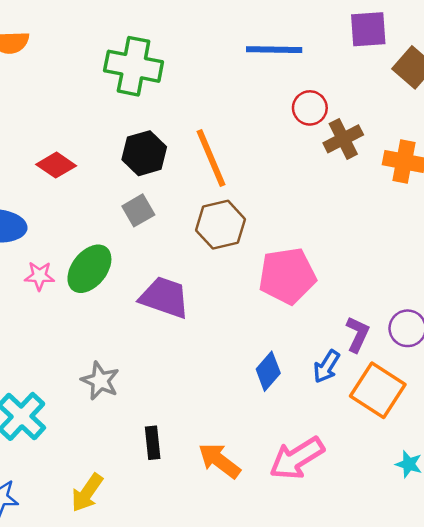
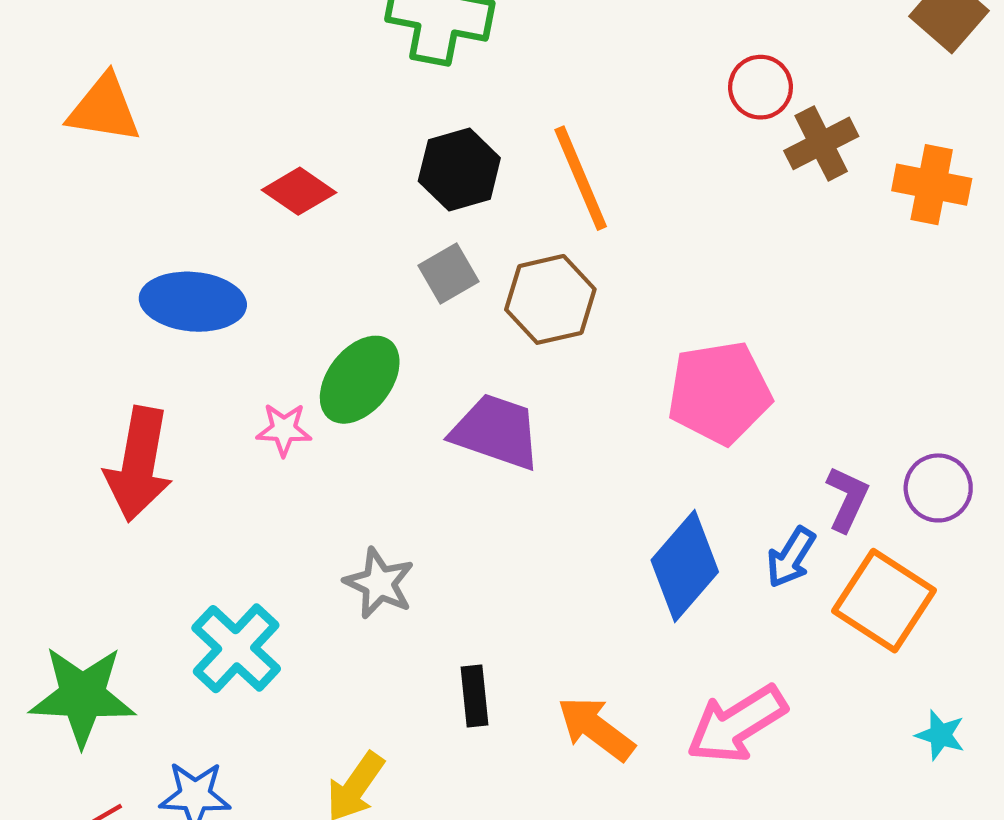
brown hexagon: (220, 225) -> (550, 299), moved
pink star: (39, 276) -> (284, 429), moved
blue diamond: (268, 371) -> (685, 566), size x1.5

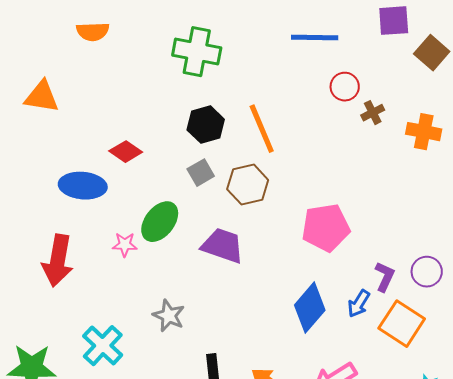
brown cross: (821, 143) -> (373, 113), size x0.7
red diamond: (299, 191) -> (126, 152), moved

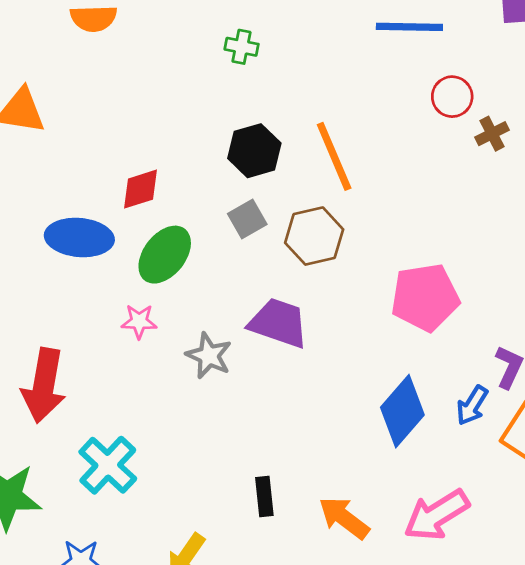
green cross: (197, 52) -> (242, 47), size x0.5
red diamond: (126, 152) -> (141, 189), turned -52
green ellipse: (160, 222) -> (165, 255), moved
red arrow: (58, 261) -> (44, 386), moved
gray star: (169, 316) -> (209, 356), moved

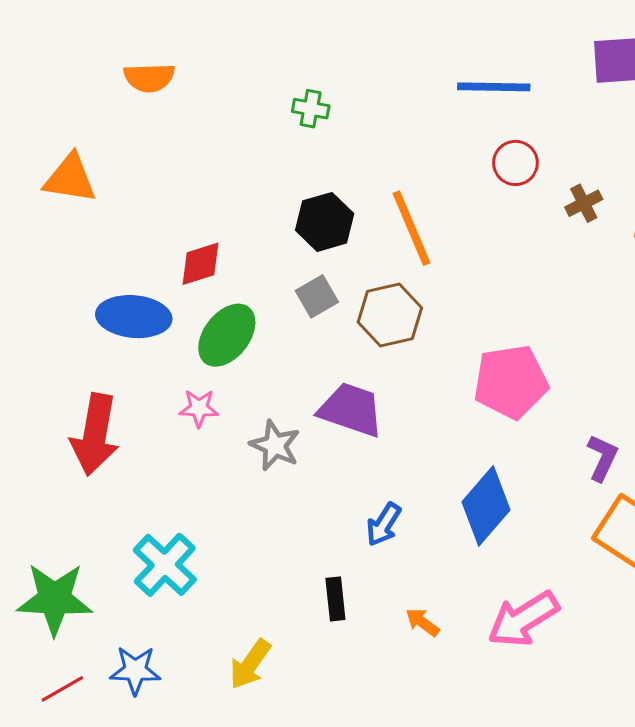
red circle: (452, 97) -> (515, 163), moved
red arrow: (44, 386) -> (95, 434), moved
blue arrow: (472, 405) -> (384, 524), moved
orange arrow: (344, 518) -> (422, 622), size x0.6

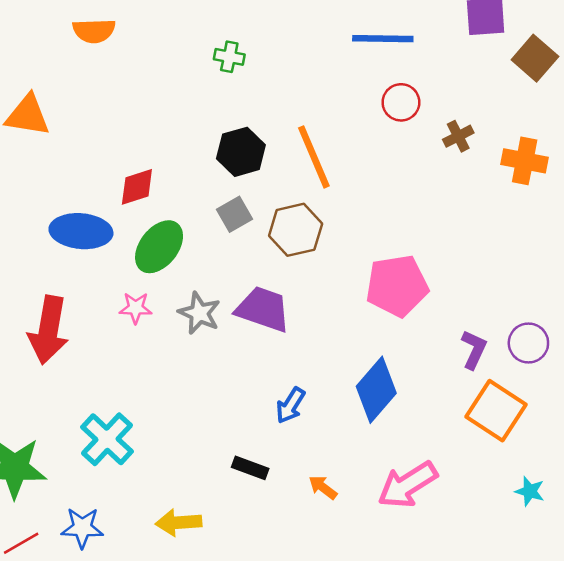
gray star: (275, 445) -> (199, 313), moved
black rectangle: (335, 599) -> (250, 468), turned -64
yellow arrow: (250, 664) -> (179, 523), turned 51

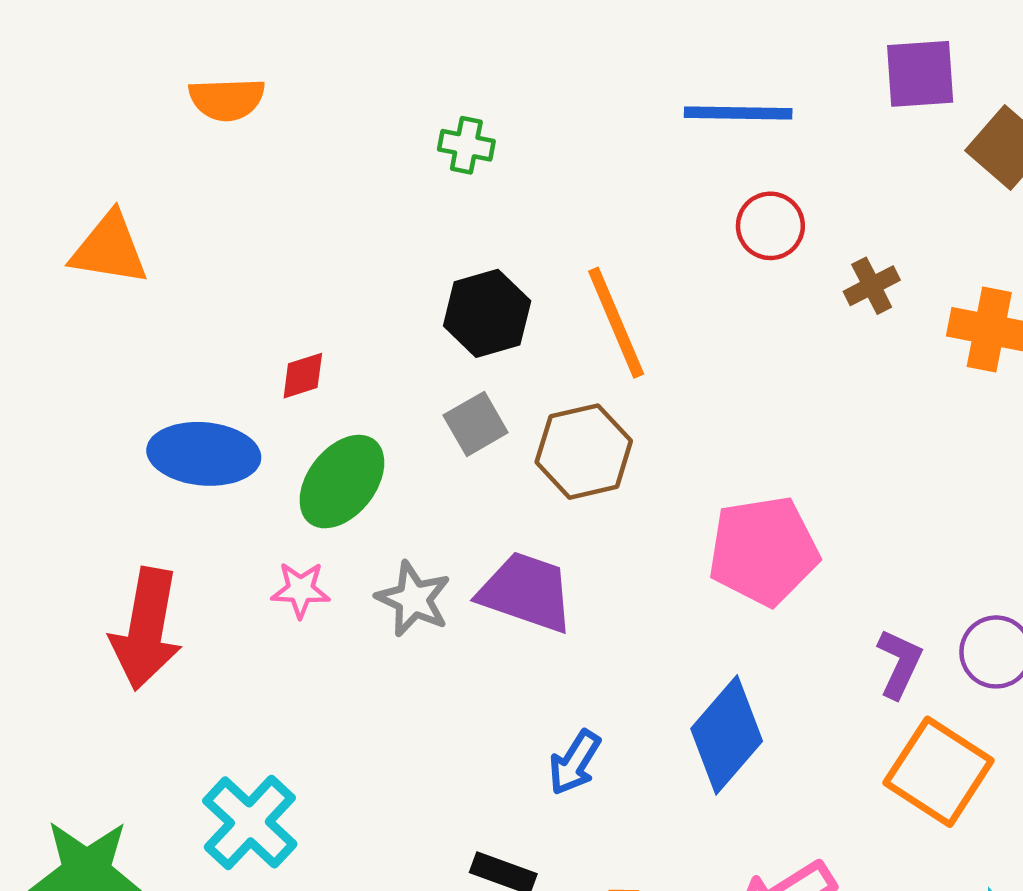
red diamond: (137, 187) -> (303, 376), size x0.7

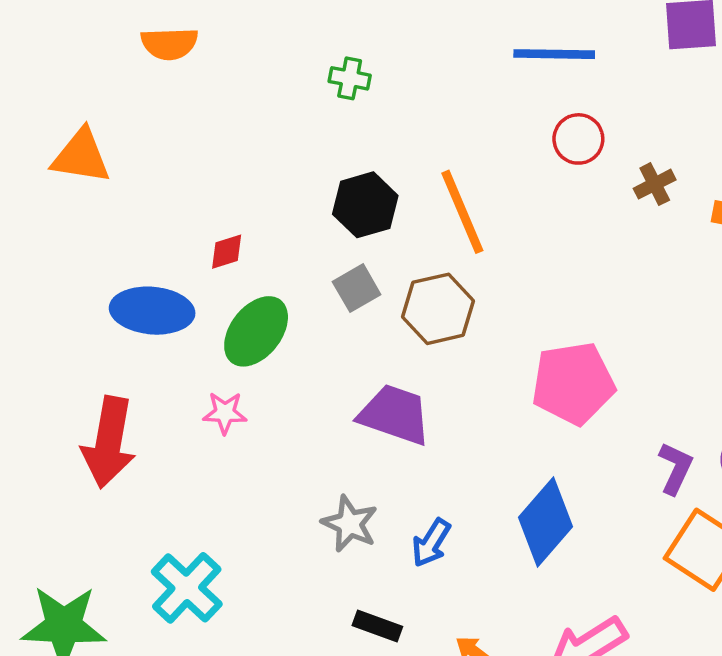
gray star: (413, 599) -> (350, 524), moved

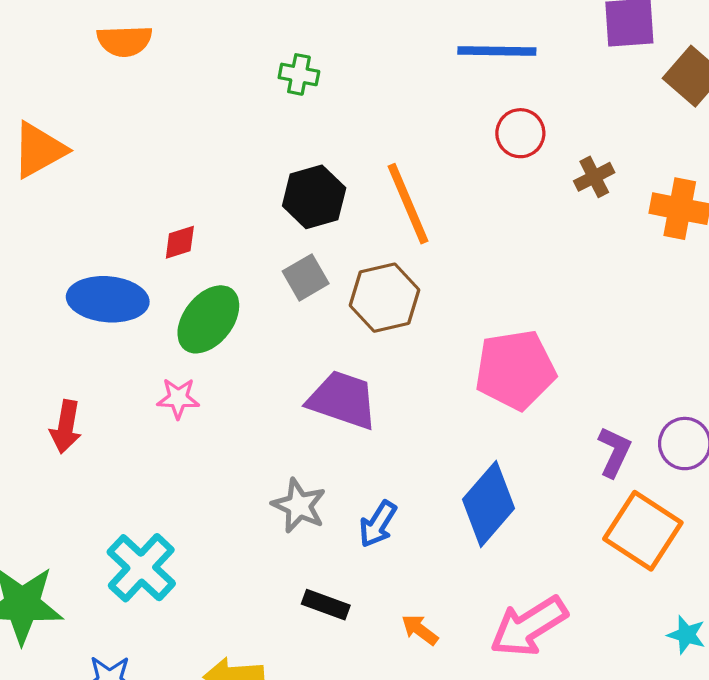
orange triangle: (81, 156) -> (39, 150), turned -38
red arrow: (109, 442) -> (66, 427), size x0.6

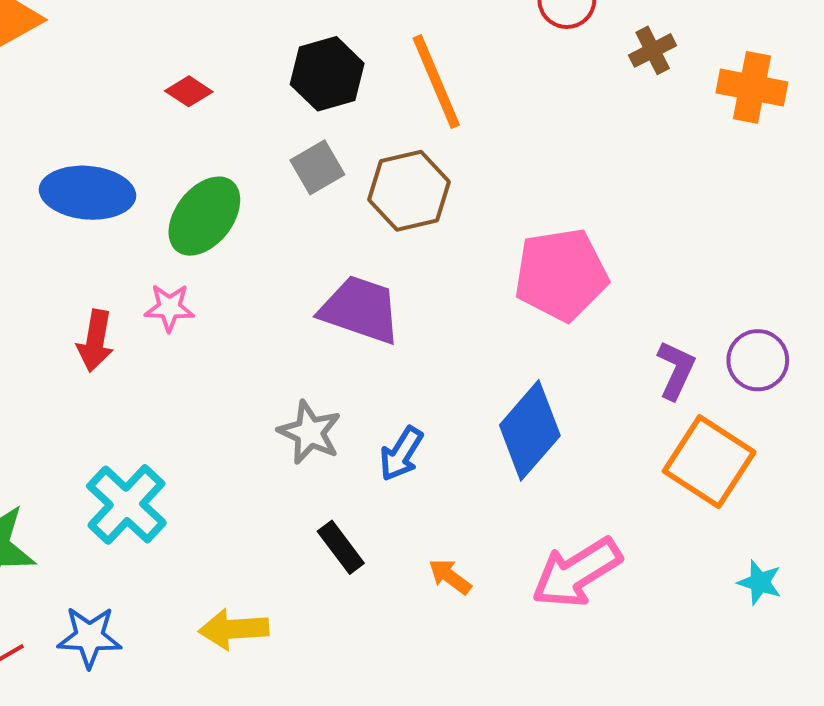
red diamond: (180, 242) -> (189, 91), moved, turned 51
red arrow: (66, 427) -> (95, 341), moved
black rectangle: (326, 605) -> (341, 547), turned 33

